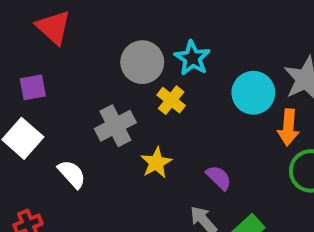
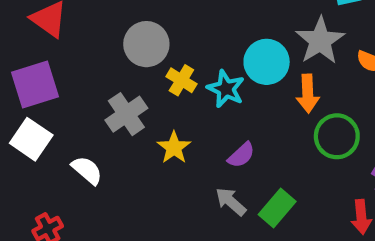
cyan star: (192, 58) -> (226, 89), moved
purple square: (33, 87) -> (35, 85), size x1.6
purple semicircle: (219, 178) -> (241, 155), turned 100

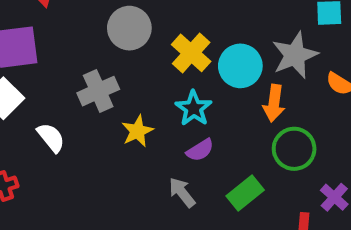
yellow cross: (181, 80) -> (191, 53), moved, size x1.4
cyan star: (226, 89) -> (194, 108), moved
green rectangle: (277, 208) -> (245, 193), moved

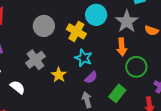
cyan circle: (240, 66) -> (96, 15), moved
gray arrow: (182, 192) -> (87, 100), turned 35

